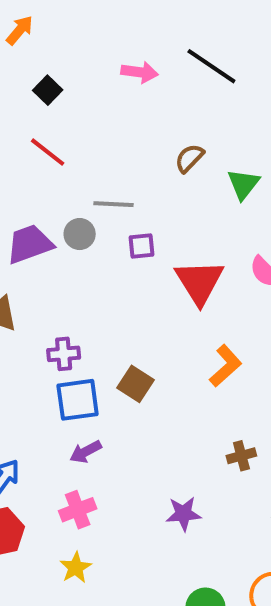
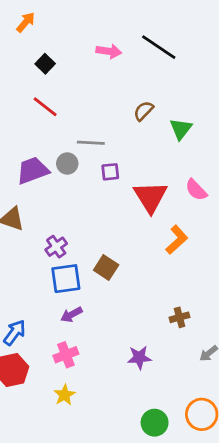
purple cross: (64, 354) -> (56, 247), turned -30
orange L-shape: (225, 366) -> (177, 240), moved

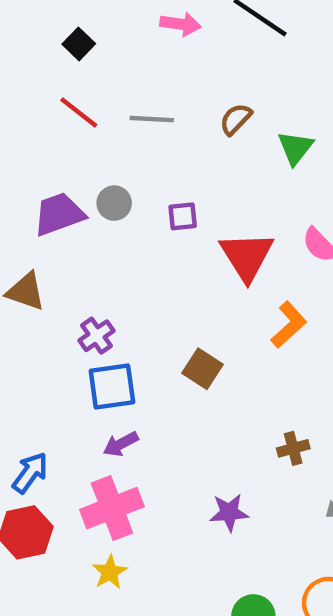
gray line: (91, 143) -> (152, 119), moved
brown square: (106, 267) -> (203, 369), moved
pink cross: (66, 355) -> (112, 508), size x1.5

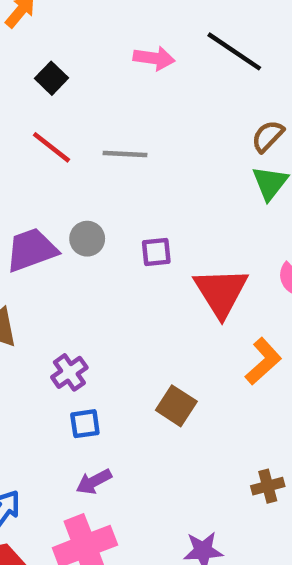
brown semicircle: (236, 119) -> (268, 136), moved
blue square: (112, 387) -> (85, 424), size x0.6

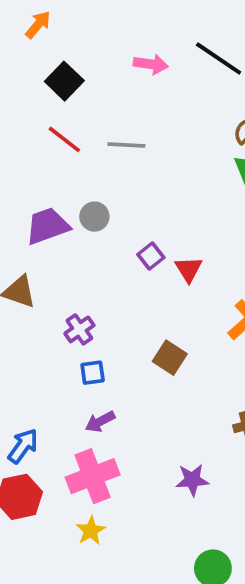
black square: (52, 78) -> (64, 81), size x1.4
purple square: (156, 252) -> (151, 256), moved, turned -32
red triangle: (221, 292) -> (188, 269), moved, size x0.6

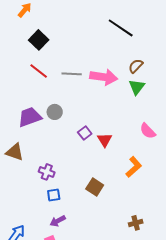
pink arrow: (151, 64) -> (104, 77), moved, size x1.5
purple cross: (79, 329) -> (47, 172), turned -35

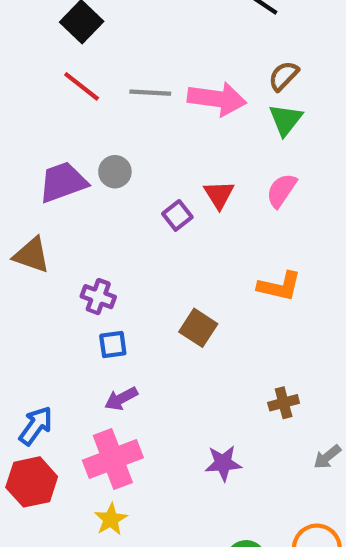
pink semicircle: (148, 131) -> (281, 190), moved, turned 78
red triangle: (105, 140) -> (219, 195), moved
orange L-shape: (134, 167) -> (279, 286), turned 55

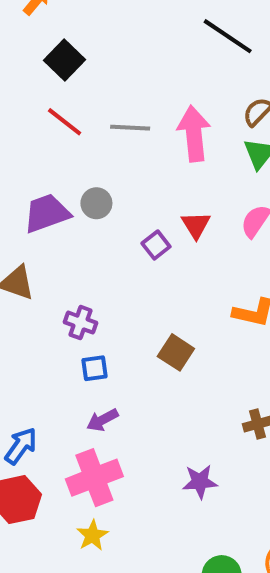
pink arrow: (217, 99) -> (194, 134), turned -104

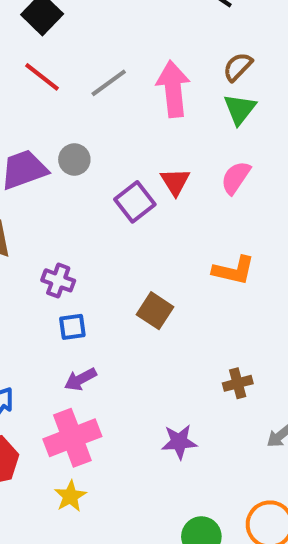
gray line: (130, 128) -> (109, 83), turned -39
purple square: (156, 245) -> (135, 202), size x1.4

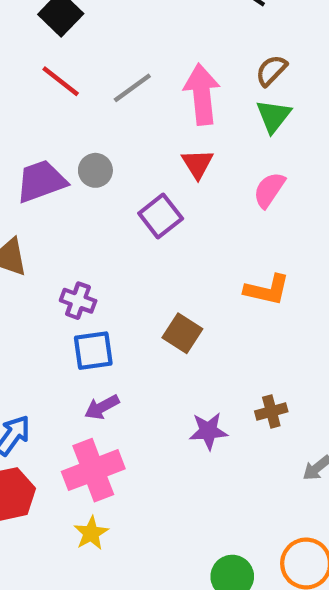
red triangle: (175, 182) -> (197, 164), moved
blue square: (72, 327) -> (93, 351), size x1.4
purple star: (179, 442) -> (208, 431), moved

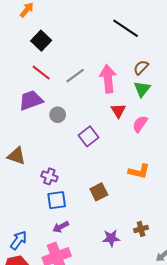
red triangle: (197, 164) -> (118, 111), moved
purple trapezoid: (41, 181) -> (31, 100), moved
brown square: (182, 333) -> (99, 192), turned 30

